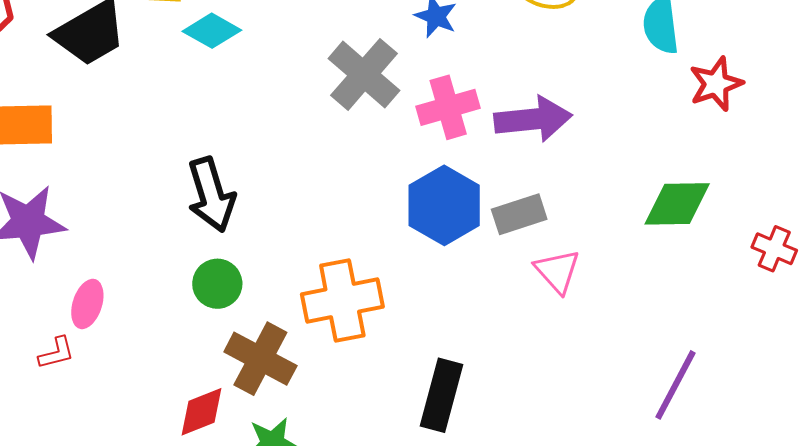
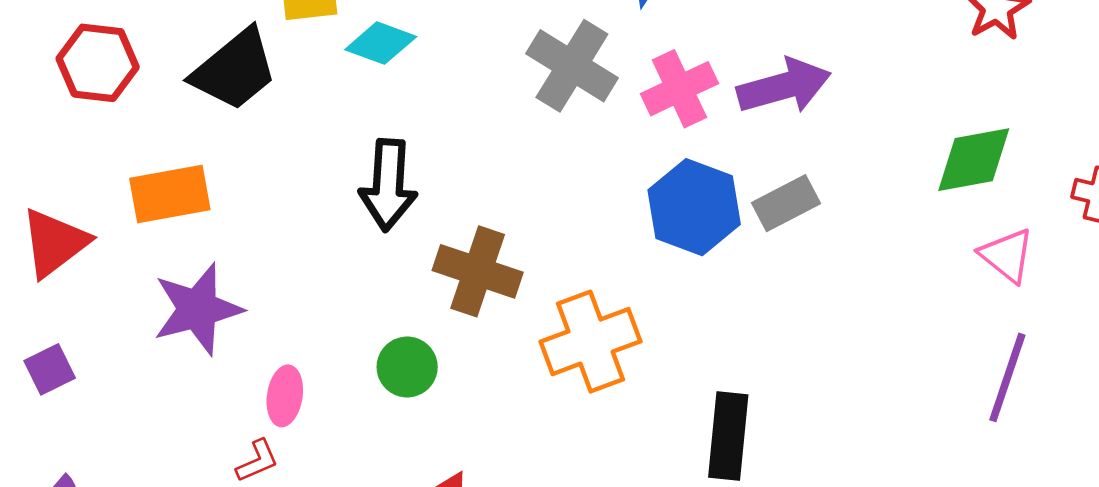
black arrow: (211, 195) -> (388, 185), moved, turned 30
pink triangle: (557, 271) -> (1007, 255), moved
green circle: (217, 284) -> (407, 367), moved
brown cross: (260, 359) -> (478, 271), moved

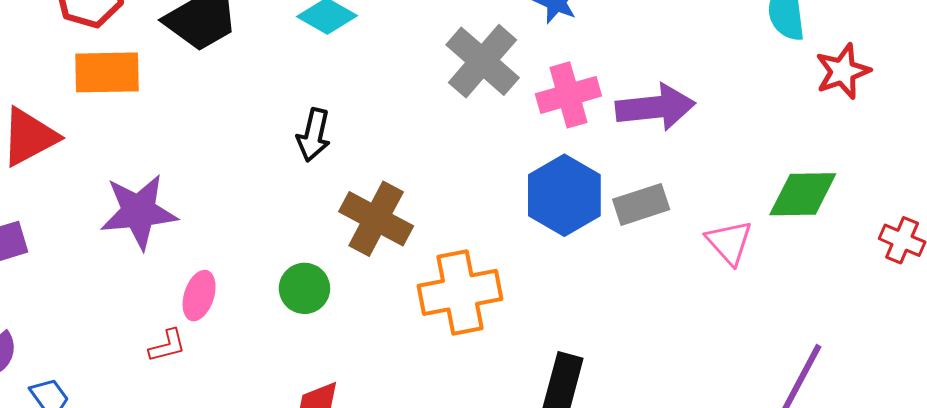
black arrow: (388, 185) -> (314, 135), size x0.7
orange rectangle: (170, 194) -> (107, 72), moved
pink triangle: (1007, 255) -> (729, 242), moved

